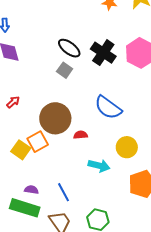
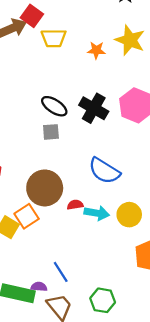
gray square: (65, 70) -> (51, 132), turned -35
cyan arrow: (99, 166) -> (97, 213), moved
purple semicircle: (31, 190) -> (39, 287), moved

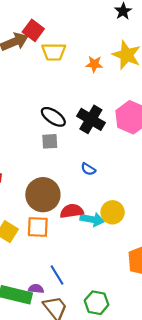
blue semicircle: (104, 171) -> (88, 169), moved, size x0.5
red semicircle: (75, 205) -> (72, 211), size x1.5
yellow circle: (129, 215) -> (113, 212), moved
orange square: (27, 216) -> (38, 227), moved, turned 35

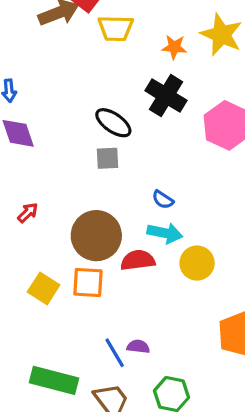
black cross: (91, 119) -> (166, 96), moved
cyan arrow: (92, 219) -> (165, 233), moved
purple semicircle: (36, 289) -> (138, 347), moved

